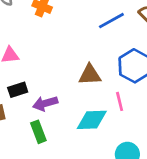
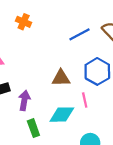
purple arrow: (45, 103) -> (24, 100), turned 114
green rectangle: (38, 132) -> (33, 128), moved

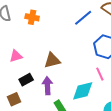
brown triangle: (61, 78) -> (52, 60), moved

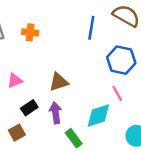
blue line: (83, 18) -> (91, 28), turned -36

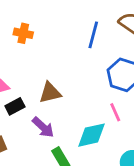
black rectangle: (29, 108) -> (15, 106), moved
purple arrow: (55, 113) -> (43, 127), turned 135

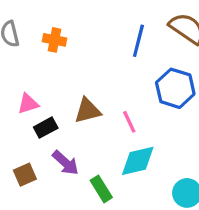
pink line: (115, 112) -> (129, 122), moved
purple arrow: (43, 127) -> (65, 163), moved

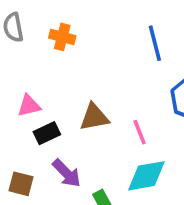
blue line: (138, 41) -> (155, 43), turned -32
brown square: (25, 175) -> (21, 184), turned 35

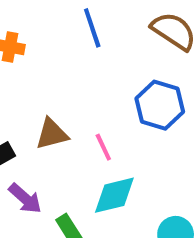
blue line: (155, 43) -> (92, 28), moved

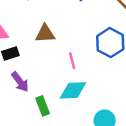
brown triangle: (52, 134) -> (45, 34), moved

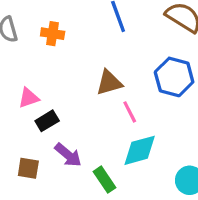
brown triangle: (45, 34) -> (109, 83), moved

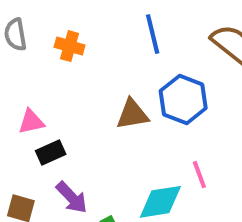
blue hexagon: (174, 77) -> (183, 99), moved
pink line: (130, 112) -> (199, 175), moved

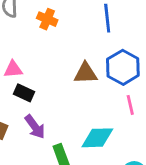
black rectangle: (51, 153) -> (24, 93), turned 42
pink line: (199, 175) -> (130, 105), moved

